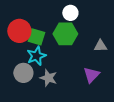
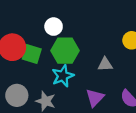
white circle: (70, 13) -> (54, 27), moved
cyan star: (36, 56) -> (63, 76), moved

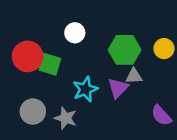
green hexagon: (65, 51) -> (125, 50), moved
purple triangle: (95, 98) -> (118, 88), moved

